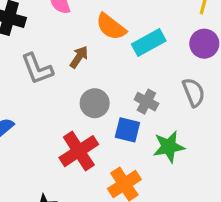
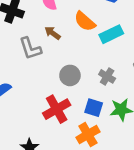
brown arrow: (79, 57) -> (53, 33), moved, turned -91
blue square: (127, 130) -> (94, 108), moved

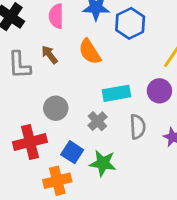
cyan rectangle: (111, 34) -> (116, 93), moved

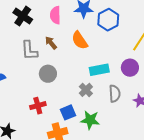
gray circle: (56, 108) -> (48, 74), moved
red cross: (30, 142) -> (38, 106), size x0.7
blue square: (72, 152) -> (68, 112), turned 35

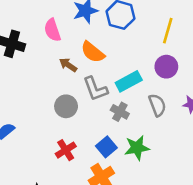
brown arrow: (51, 43) -> (68, 65), moved
gray L-shape: (29, 51) -> (95, 89), moved

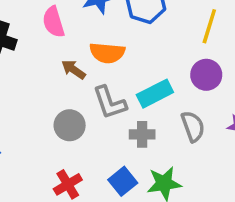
orange semicircle: (93, 52) -> (107, 53), turned -35
gray cross: (120, 112) -> (142, 134), turned -30

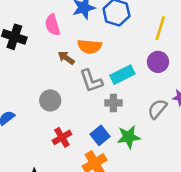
gray circle: (70, 125) -> (50, 100), moved
gray semicircle: (193, 126) -> (157, 109), moved, turned -120

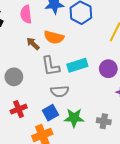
purple circle: (158, 62) -> (108, 69), moved
gray cross: (113, 103) -> (104, 121), moved
gray semicircle: (157, 109) -> (60, 91), moved, turned -144

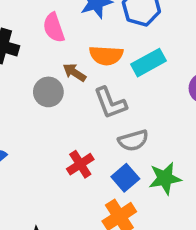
cyan rectangle: (77, 65) -> (148, 63), moved
gray circle: (14, 77) -> (48, 92), moved
red cross: (19, 109) -> (80, 164), moved

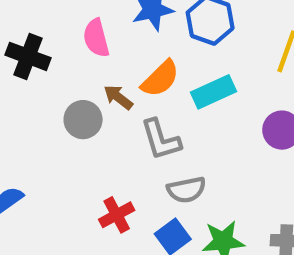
orange semicircle: (106, 55) -> (160, 79), turned -52

